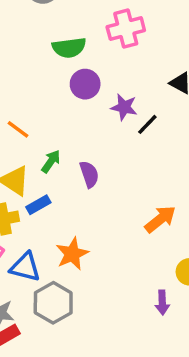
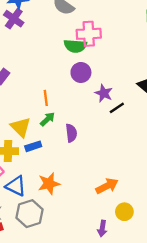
pink cross: (126, 29) -> (89, 34), moved
orange line: (18, 129) -> (46, 98), moved, turned 35
orange arrow: (160, 219) -> (107, 186), moved

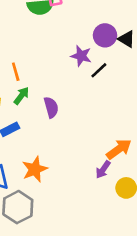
purple circle: (81, 72) -> (105, 35), moved
orange arrow: (107, 186) -> (119, 149), moved
purple arrow: (102, 228) -> (103, 170), moved, turned 35

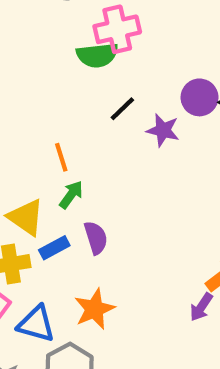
black line: (99, 70) -> (122, 109), moved
purple semicircle: (51, 107) -> (96, 238), moved

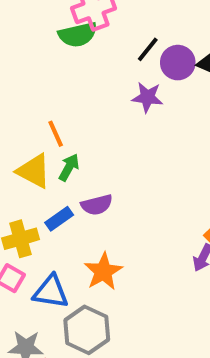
black line: (122, 109) -> (148, 49), moved
yellow triangle: (26, 217) -> (34, 171), moved
purple semicircle: (96, 238) -> (97, 205), turned 100

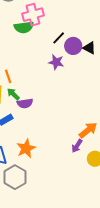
green arrow: (69, 167) -> (13, 94), turned -80
purple semicircle: (97, 205) -> (25, 103), moved

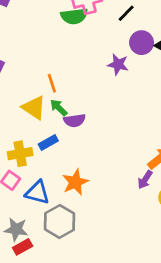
black line: (59, 38) -> (126, 13), moved

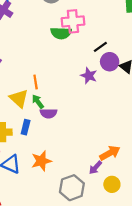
black line: (126, 13) -> (100, 47), moved
blue rectangle: (48, 142) -> (26, 127), turned -56
gray hexagon: (60, 221) -> (72, 188), moved

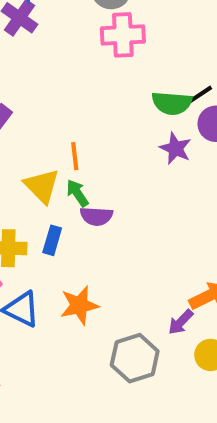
pink cross: (73, 21) -> (123, 35), moved
green semicircle: (61, 33) -> (172, 103), moved

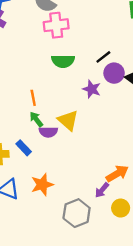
green semicircle: (172, 103) -> (63, 61), moved
yellow triangle: (42, 186) -> (68, 120), moved
blue rectangle: (52, 240) -> (24, 148), turned -56

